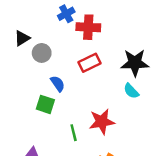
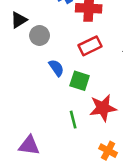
green square: (45, 104) -> (80, 81), moved

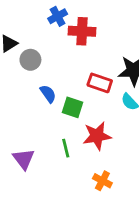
red rectangle: (90, 46) -> (100, 83), moved, turned 45
purple triangle: (29, 145) -> (24, 159), moved, turned 45

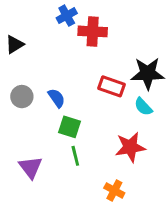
gray circle: (30, 60) -> (22, 97), moved
green square: (73, 107) -> (70, 127), moved
red star: (97, 136) -> (130, 147), moved

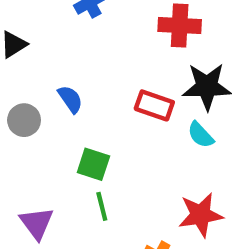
red cross: (93, 31) -> (180, 26), moved
blue semicircle: (57, 98) -> (70, 99), moved
red star: (130, 147) -> (201, 215), moved

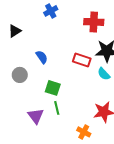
gray circle: (24, 120) -> (20, 75), moved
purple triangle: (37, 223) -> (36, 116), moved

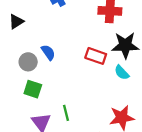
gray circle: (20, 75) -> (28, 62), moved
green square: (53, 88) -> (33, 89), moved

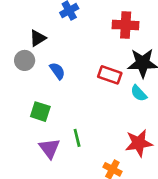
black triangle: (16, 22) -> (38, 38), moved
gray circle: (28, 62) -> (25, 60), moved

